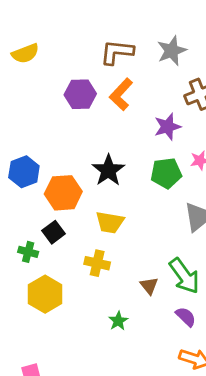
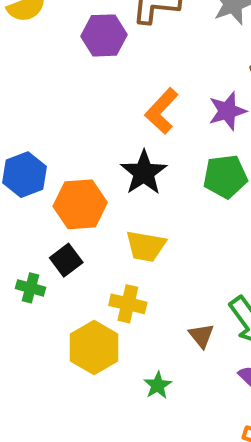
purple hexagon: (80, 94) -> (104, 35), moved
orange L-shape: (121, 94) -> (162, 111), moved
yellow hexagon: (45, 294) -> (94, 348), moved

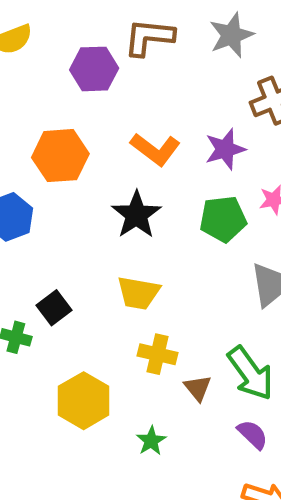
orange L-shape: (162, 111) -> (155, 149), turned -96
orange hexagon: (80, 204) -> (60, 156), moved
yellow cross: (128, 304) -> (157, 354), moved

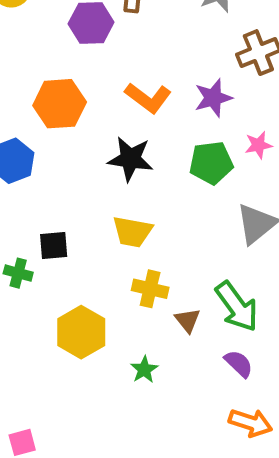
black star: (136, 215) -> (130, 159), turned -30
black square: (54, 308) -> (54, 245), turned 32

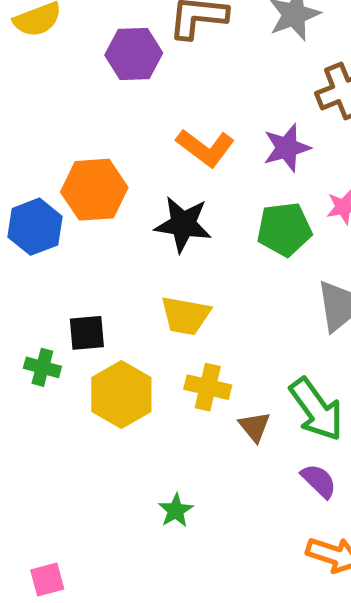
orange hexagon: (60, 104) -> (94, 190), moved
yellow hexagon: (81, 332) -> (121, 395), moved
green star: (144, 370) -> (176, 510), moved

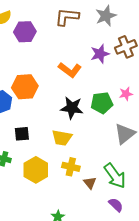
purple hexagon: (134, 54) -> (25, 32), moved
purple star: (287, 148) -> (100, 54), moved
black star: (183, 224) -> (72, 108), moved
black square: (87, 333) -> (22, 134), moved

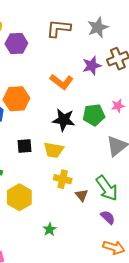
black square: (22, 134) -> (24, 146), moved
yellow hexagon: (36, 170) -> (19, 197), moved

